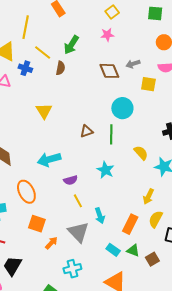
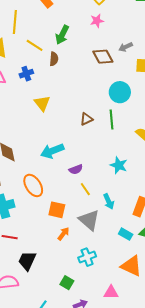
blue cross: (25, 68) -> (26, 74), moved, turned -32
cyan star: (105, 170) -> (119, 165), moved
orange square: (37, 224) -> (57, 210), moved

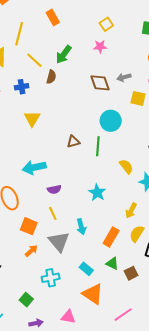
yellow line: (85, 189) -> (53, 213), moved
cyan rectangle: (126, 234) -> (86, 269), moved

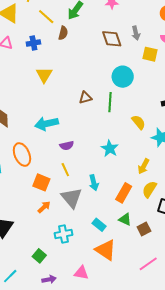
gray arrow: (124, 77) -> (136, 33), turned -88
pink line: (123, 315) -> (148, 264), moved

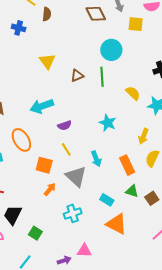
blue cross: (33, 43) -> (19, 28), turned 32
yellow triangle: (44, 75) -> (47, 61), moved
orange rectangle: (124, 193) -> (127, 165), turned -48
green square: (39, 256) -> (35, 233), moved
pink triangle: (81, 273) -> (84, 251), moved

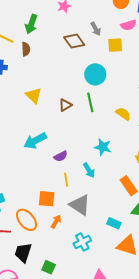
orange ellipse: (21, 140) -> (26, 220), moved
yellow line: (66, 149) -> (66, 180), turned 32
cyan arrow: (96, 159) -> (89, 170), moved

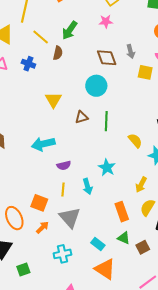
cyan circle: (95, 74) -> (96, 86), moved
green square: (49, 267) -> (23, 269), turned 32

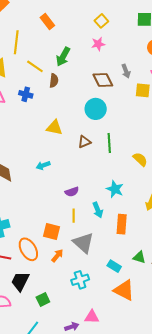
yellow triangle: (53, 100) -> (54, 128), turned -42
cyan arrow: (43, 144) -> (43, 165), moved, size x0.6
orange rectangle: (122, 212) -> (122, 224), moved, turned 30

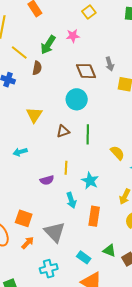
pink star: (98, 44) -> (73, 36), moved
yellow triangle: (54, 128) -> (34, 115), turned 48
yellow line: (74, 216) -> (66, 168), moved

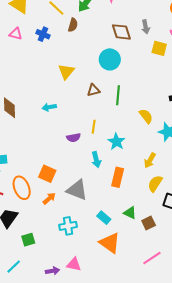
gray triangle: (55, 232) -> (77, 190), turned -30

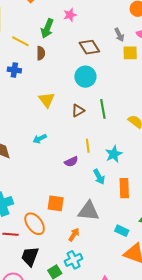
gray arrow: (146, 27) -> (119, 35), moved
cyan star: (116, 142) -> (114, 154), turned 30
orange arrow: (49, 198) -> (74, 235), moved
cyan cross: (68, 226) -> (74, 260), moved

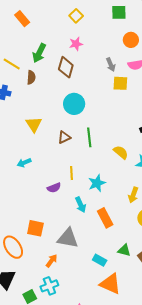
pink star: (70, 15) -> (76, 44), moved
brown diamond: (89, 47) -> (66, 67), moved, turned 45
orange rectangle: (124, 188) -> (105, 218), turned -30

